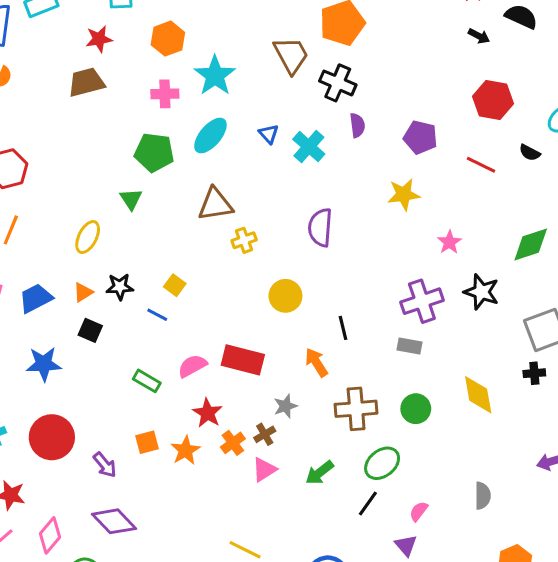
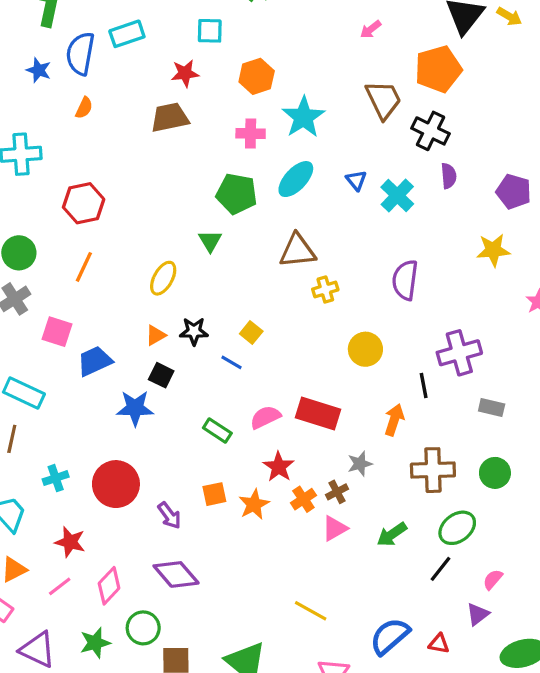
blue trapezoid: (36, 298) -> (95, 361), moved
purple cross: (422, 301) -> (459, 353), moved
orange arrow: (316, 362) -> (394, 420), turned 48
blue star: (44, 364) -> (135, 408), moved
purple triangle: (406, 545) -> (478, 614), turned 30

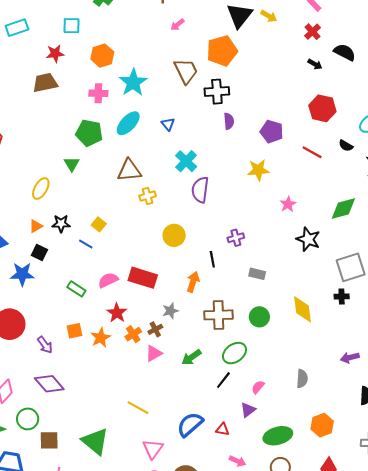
black cross: (431, 131) -> (217, 92), turned -30
cyan cross: (397, 196) -> (186, 161), moved
purple cross: (459, 353) -> (236, 238), size x0.6

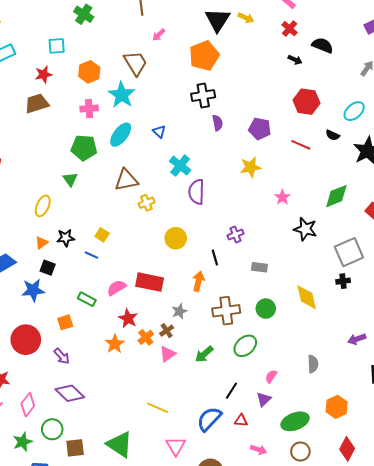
brown trapezoid: (186, 71) -> (135, 63), moved
orange square: (75, 331) -> (65, 322), moved
black line: (223, 380) -> (231, 391), moved

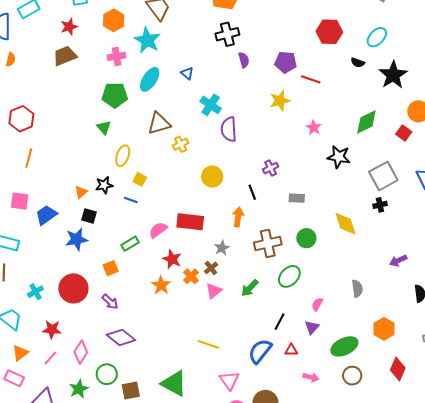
red line: (301, 145) -> (311, 79), moved
yellow ellipse: (43, 206) -> (123, 156), moved
green rectangle: (87, 299) -> (130, 244), turned -54

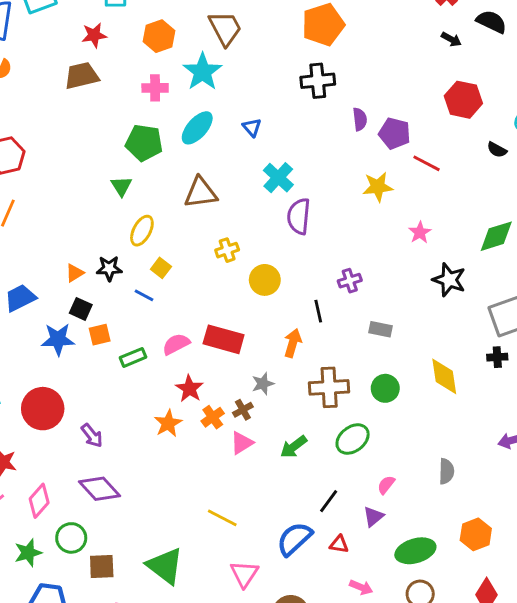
purple semicircle: (244, 60) -> (360, 119), moved
yellow cross: (181, 144) -> (227, 250), moved
orange square: (111, 268) -> (100, 335), moved

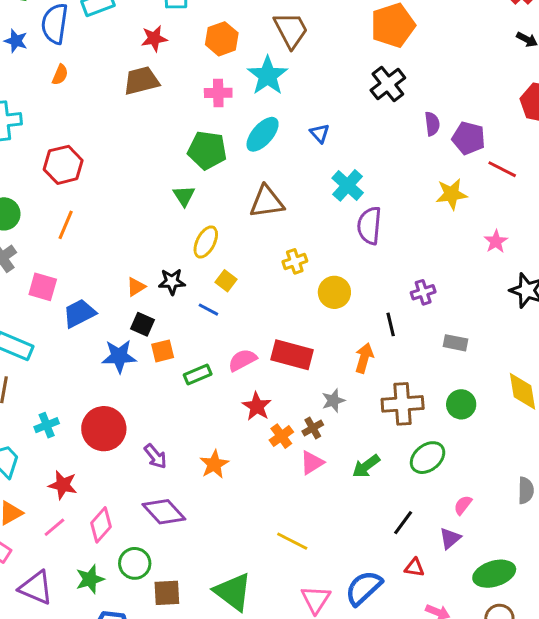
black cross: (318, 81) -> (388, 84), turned -32
orange star: (168, 423) -> (214, 464), moved
blue semicircle: (294, 539) -> (364, 588), moved

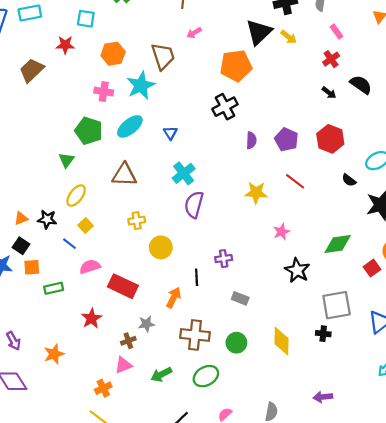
brown trapezoid: (141, 81) -> (32, 70), moved, turned -40
purple pentagon: (469, 138) -> (286, 139), moved
pink semicircle: (242, 360) -> (90, 267), moved
orange cross: (281, 436) -> (103, 388), moved

